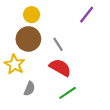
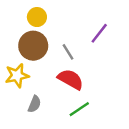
purple line: (87, 15) -> (99, 33), moved
yellow star: (15, 64) -> (17, 76), turned 30

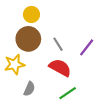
purple line: (99, 33) -> (87, 47), moved

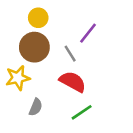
purple line: (87, 47) -> (88, 33), moved

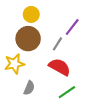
gray line: (70, 54) -> (57, 44), turned 64

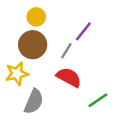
gray semicircle: (29, 88) -> (34, 101), size x1.5
green line: (67, 92) -> (98, 100), moved

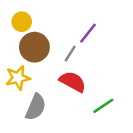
yellow circle: (36, 17) -> (22, 22), moved

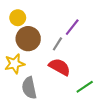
gray semicircle: (36, 107) -> (29, 88), turned 145

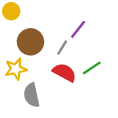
yellow circle: (18, 18) -> (11, 11), moved
green line: (85, 87) -> (92, 68), moved

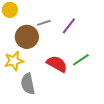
gray line: (62, 47) -> (44, 23), moved, turned 40

